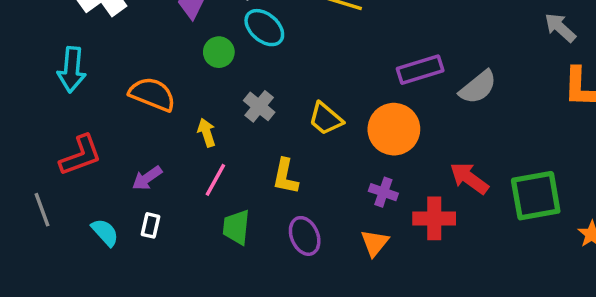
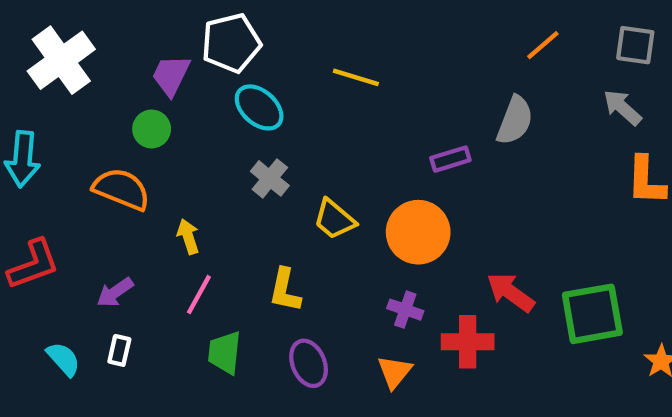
green circle: (219, 52) -> (152, 129), moved
purple rectangle: (420, 70) -> (450, 159), size x0.7
gray semicircle: (478, 87) -> (515, 120), moved, turned -30
gray cross: (259, 106) -> (270, 178), moved

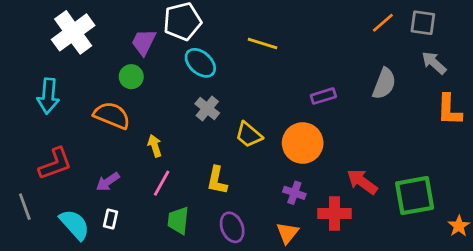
gray square: (635, 45) -> (423, 23), moved
gray semicircle: (515, 120) -> (384, 84), moved
cyan semicircle: (63, 359) -> (75, 225), size x1.4

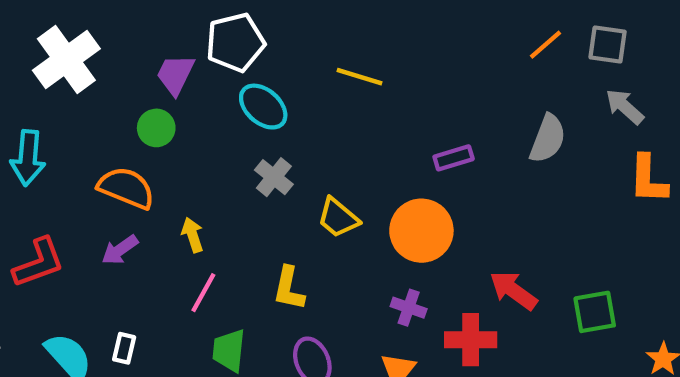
purple arrow: (108, 182) -> (120, 250), moved
green square: (415, 196) -> (595, 312), size x0.7

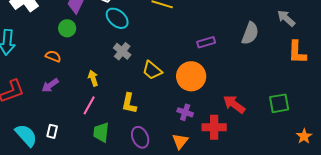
orange semicircle: (126, 188) -> (53, 56), size x0.6
yellow arrow: (193, 235) -> (93, 78), moved
green square: (595, 312) -> (279, 103), moved

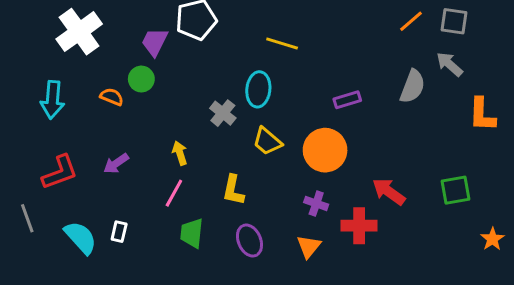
cyan ellipse: (117, 18) -> (258, 89), moved, turned 55
gray arrow: (286, 18) -> (449, 64), moved
orange semicircle: (53, 56) -> (112, 97), moved

